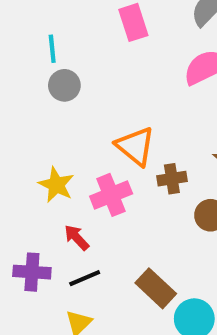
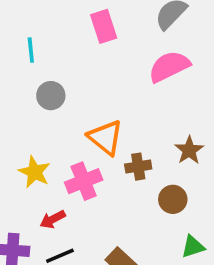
gray circle: (64, 85) -> (51, 96), moved
red arrow: (77, 238) -> (53, 219), turned -75

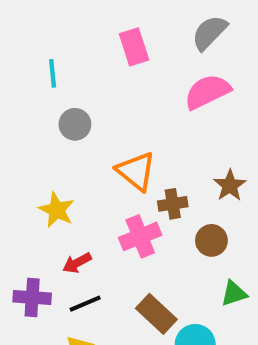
pink cross: (84, 181) -> (140, 236), moved

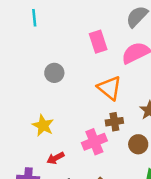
pink rectangle: (134, 47) -> (98, 42), moved
cyan line: (53, 73) -> (34, 18), moved
orange triangle: (136, 171) -> (109, 88), moved

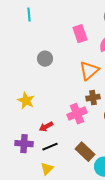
orange triangle: (109, 88) -> (89, 71), turned 40
yellow star: (43, 125) -> (26, 101), moved

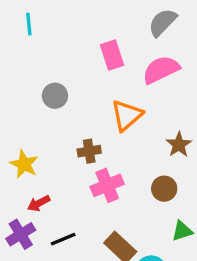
brown cross: (93, 98) -> (89, 151), moved
red arrow: (46, 127) -> (39, 203), moved
purple cross: (24, 144) -> (21, 234), turned -36

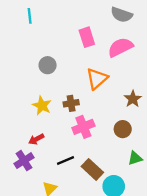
gray semicircle: (163, 22) -> (122, 15), turned -115
yellow star: (24, 164) -> (42, 106), moved
black line: (63, 239) -> (65, 161), moved

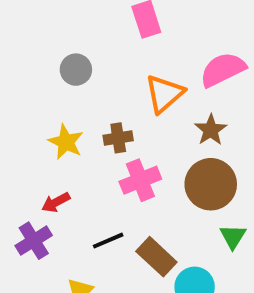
pink semicircle: (120, 47) -> (223, 70), moved
brown star: (133, 99) -> (211, 130), moved
brown circle: (123, 129) -> (211, 184), size x1.6
green triangle: (135, 158) -> (233, 237), turned -40

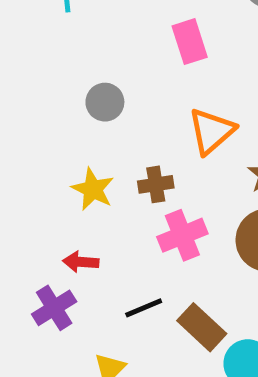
red arrow: (56, 202) -> (81, 262), turned 32

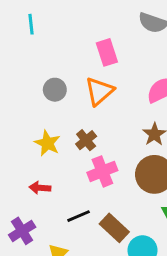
orange triangle: (211, 131) -> (99, 91), moved
brown cross: (156, 184) -> (86, 140), turned -30
purple cross: (54, 308) -> (22, 231), moved

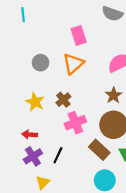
black line: (79, 216) -> (58, 155), turned -42
brown rectangle: (114, 228) -> (99, 150), moved
purple cross: (22, 231) -> (33, 156), moved

